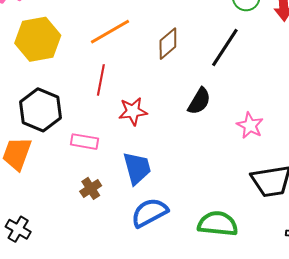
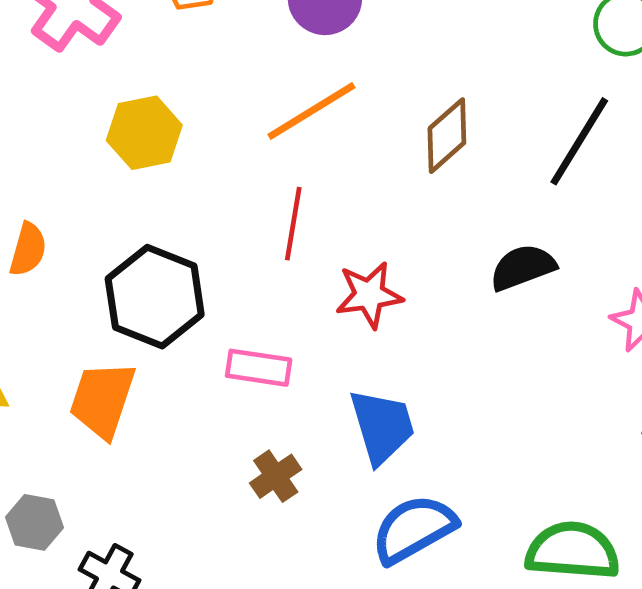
yellow hexagon: (38, 39) -> (144, 133), size x0.7
black semicircle: (199, 101) -> (523, 267), turned -140

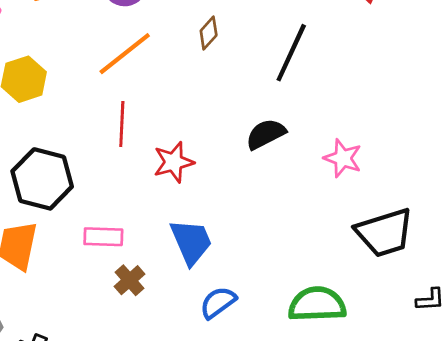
brown diamond: (447, 136) -> (209, 33), moved, size x0.7
pink rectangle: (259, 368) -> (103, 237), moved
blue semicircle: (414, 529) -> (218, 302), size x0.7

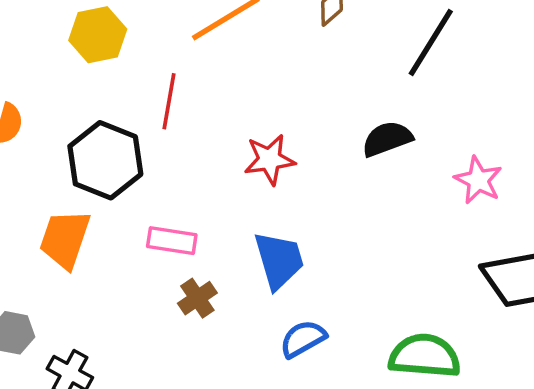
red line: (122, 124) -> (169, 101), moved

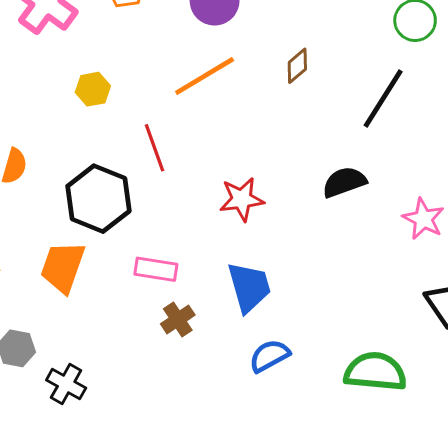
yellow hexagon: (98, 35) -> (93, 89), size x0.7
red line: (169, 101) -> (154, 148), turned -30

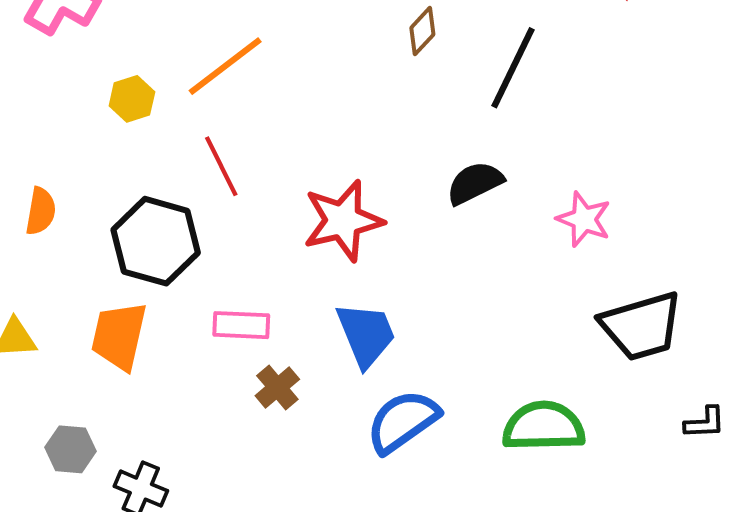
brown diamond: (297, 66) -> (422, 31), moved
orange line: (205, 76) -> (225, 66), moved
red star: (242, 199) -> (343, 221), size x1.4
blue semicircle: (269, 356) -> (403, 421), size x1.4

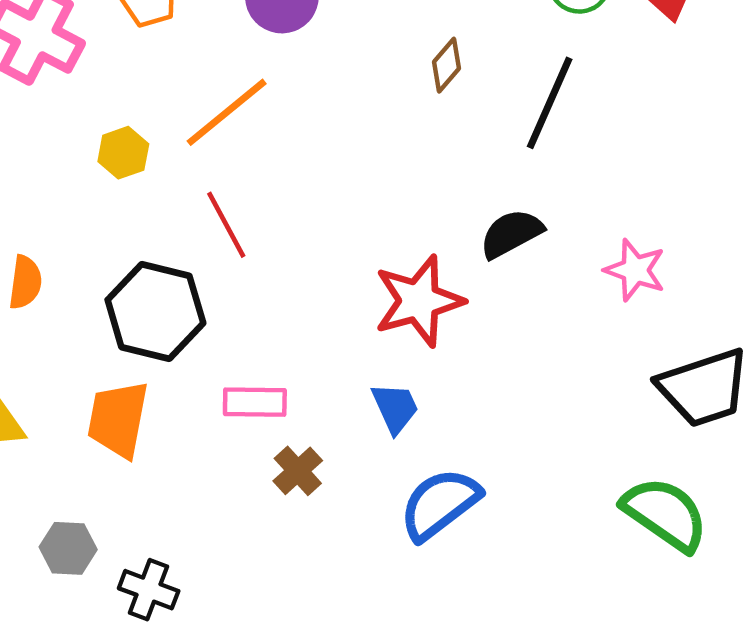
red star: (343, 221) -> (419, 301), moved
blue trapezoid: (366, 334) -> (395, 408), size x0.7
green semicircle: (544, 426) -> (665, 514), moved, turned 38

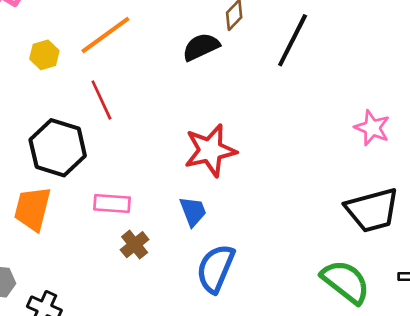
black semicircle: (511, 234) -> (201, 47), moved
pink star: (635, 270) -> (372, 128), moved
blue semicircle: (440, 504) -> (216, 268), turned -33

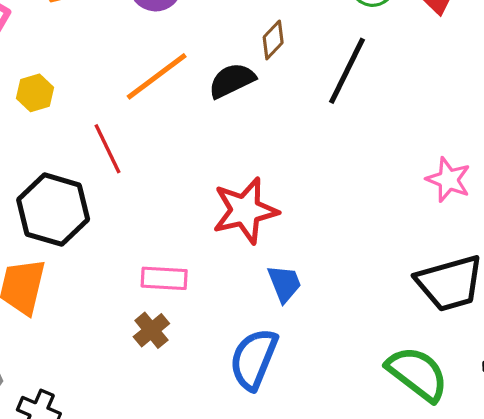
orange line: (105, 35) -> (157, 76), moved
pink rectangle: (112, 203) -> (164, 278), moved
blue trapezoid: (193, 211) -> (284, 284), moved

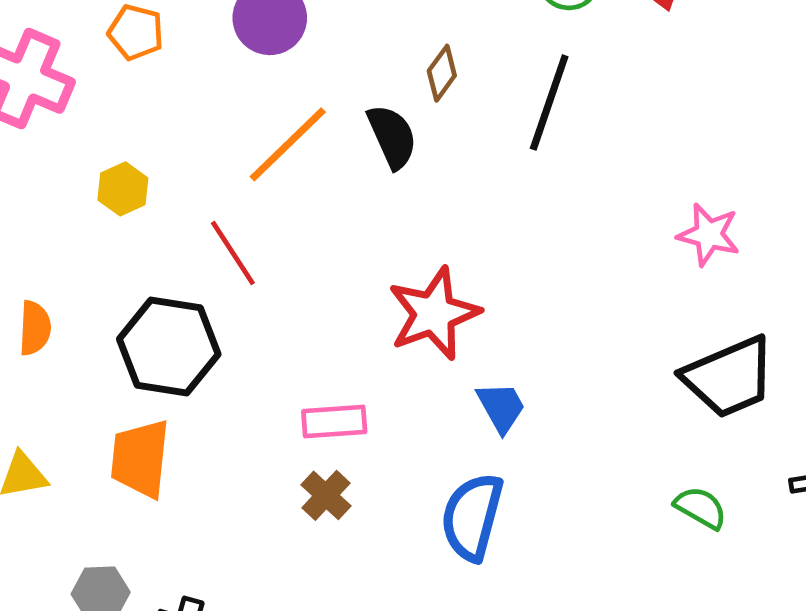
black semicircle: (232, 80) -> (392, 137), turned 99
green semicircle: (417, 374) -> (701, 508), size x0.6

